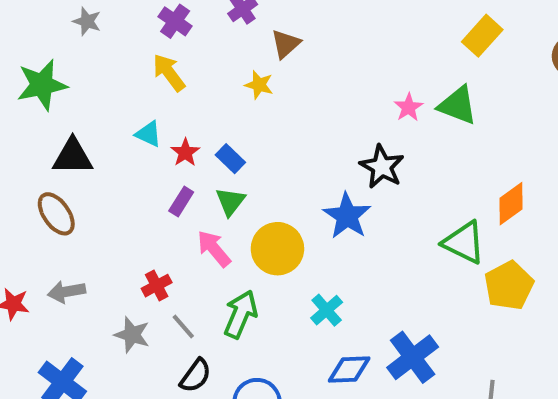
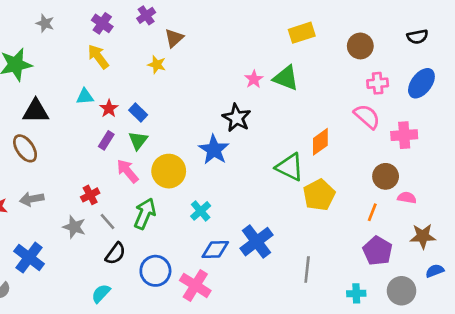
yellow rectangle: (482, 36) -> (302, 33), turned 30
cyan triangle: (148, 134) -> (85, 97), turned -30

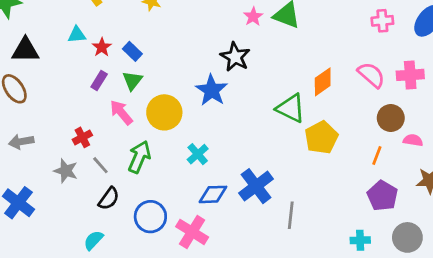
pink semicircle: (367, 116) -> (371, 75), moved
gray line: (307, 269) -> (291, 215), moved

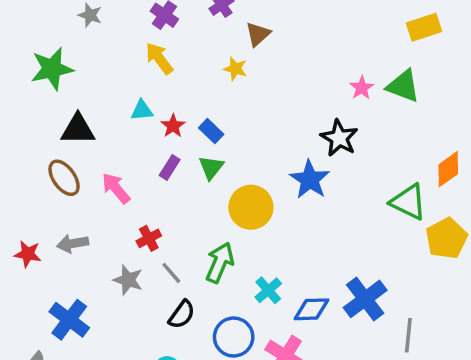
pink arrow: (121, 112) -> (116, 188), moved
cyan cross: (198, 154) -> (268, 290), moved

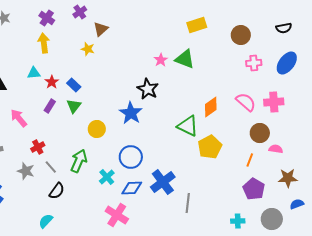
yellow arrow: (159, 58) -> (44, 43), turned 30
yellow circle: (251, 207) -> (97, 129), size x0.7
blue circle: (234, 337) -> (131, 157), moved

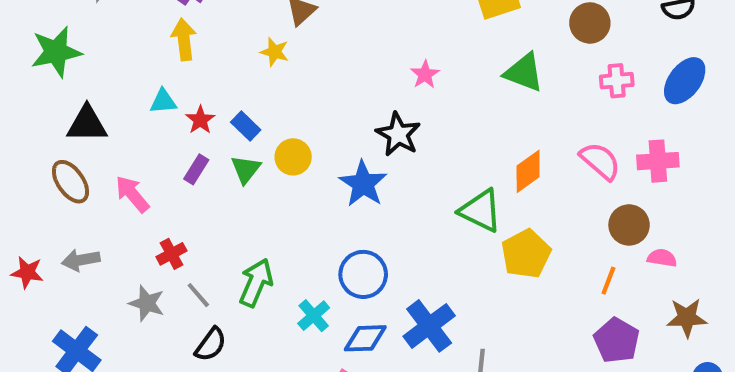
green triangle: (185, 59) -> (524, 72), moved
yellow circle: (97, 129) -> (293, 157), moved

